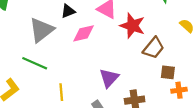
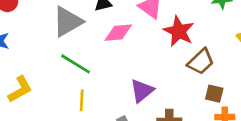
green line: (35, 63) -> (76, 64), moved

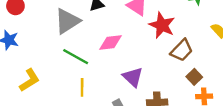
pink diamond: (118, 33) -> (111, 43), moved
purple triangle: (142, 91) -> (133, 77), turned -35
brown square: (214, 94) -> (194, 77), turned 35

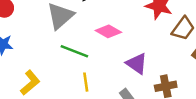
pink diamond: (111, 43) -> (108, 31), turned 45

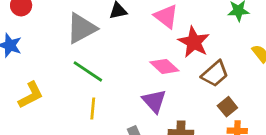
pink diamond: (108, 31) -> (164, 66), moved

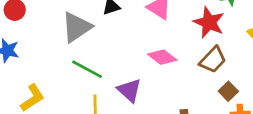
red star: (194, 42) -> (209, 22), moved
purple triangle: (154, 101) -> (129, 90), moved

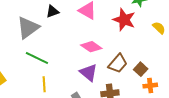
brown trapezoid: (213, 60) -> (118, 64), moved
purple triangle: (129, 90) -> (89, 73), moved

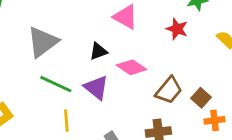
black triangle: (52, 11) -> (98, 51), moved
red star: (124, 20) -> (177, 29), size x0.7
purple triangle: (89, 73) -> (96, 88), moved

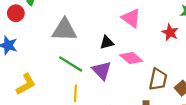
gray triangle: (43, 42) -> (64, 30), turned 32
brown trapezoid: (169, 90) -> (158, 79), turned -35

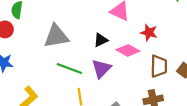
red star: (170, 32) -> (149, 33), moved
purple triangle: (102, 70) -> (101, 69), turned 40

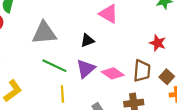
red star: (149, 33) -> (158, 43), moved
pink diamond: (128, 50) -> (113, 73), moved

